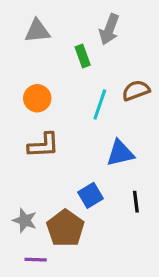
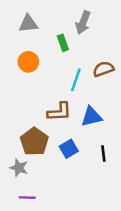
orange circle: (37, 98) -> (28, 62), moved
brown L-shape: (43, 145) -> (59, 112), moved
brown pentagon: (65, 228) -> (34, 142), moved

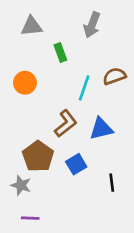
green rectangle: (63, 43) -> (60, 53), moved
orange circle: (28, 62) -> (25, 83), moved
brown L-shape: (59, 112) -> (66, 123), turned -35
black line: (103, 153) -> (112, 183), moved

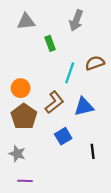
orange circle: (25, 83) -> (21, 88), moved
brown pentagon: (38, 156) -> (24, 116), moved

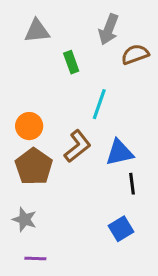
brown semicircle: (95, 63) -> (135, 54), moved
blue square: (63, 136) -> (121, 229), moved
black line: (93, 151) -> (132, 184), moved

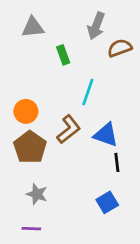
blue triangle: (120, 153) -> (106, 135), turned 32
gray star: (24, 219) -> (37, 194), moved

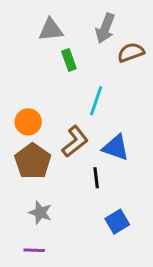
gray triangle: (33, 27) -> (51, 30), moved
black line: (117, 162) -> (96, 178), moved

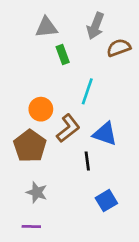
orange circle: (28, 122) -> (41, 109), moved

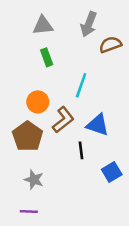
green rectangle: (63, 55) -> (47, 57), moved
blue square: (106, 201) -> (112, 172), moved

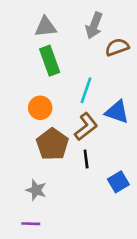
green rectangle: (47, 57) -> (50, 61), size x1.5
brown L-shape: (63, 120) -> (86, 127), moved
blue triangle: (98, 125) -> (117, 112), moved
brown pentagon: (28, 136) -> (52, 144), moved

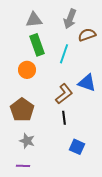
cyan line: (86, 90) -> (64, 54), moved
orange circle: (40, 108) -> (27, 70), moved
brown pentagon: (52, 144) -> (22, 110), moved
blue square: (118, 182) -> (77, 147), moved, turned -35

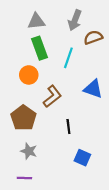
brown L-shape: (64, 94) -> (52, 96), moved

